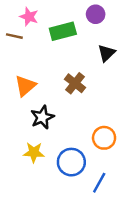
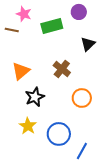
orange circle: (104, 138) -> (82, 98), moved
yellow star: (34, 152) -> (28, 126), turned 30

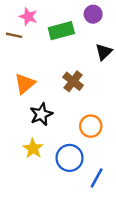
orange circle: (82, 98) -> (91, 126), moved

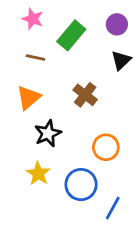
purple circle: (93, 14) -> (117, 24), moved
green rectangle: (61, 31) -> (71, 35), turned -35
brown line: (14, 35) -> (35, 58), moved

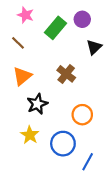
purple circle: (117, 24) -> (82, 19), moved
brown line: (35, 58) -> (18, 43), moved, turned 32

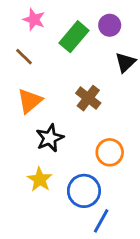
blue line: (88, 162) -> (101, 221), moved

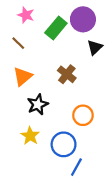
purple circle: (110, 25) -> (83, 19), size x1.5

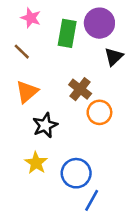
green rectangle: (56, 28) -> (67, 33), turned -30
orange circle: (83, 115) -> (99, 112), moved

